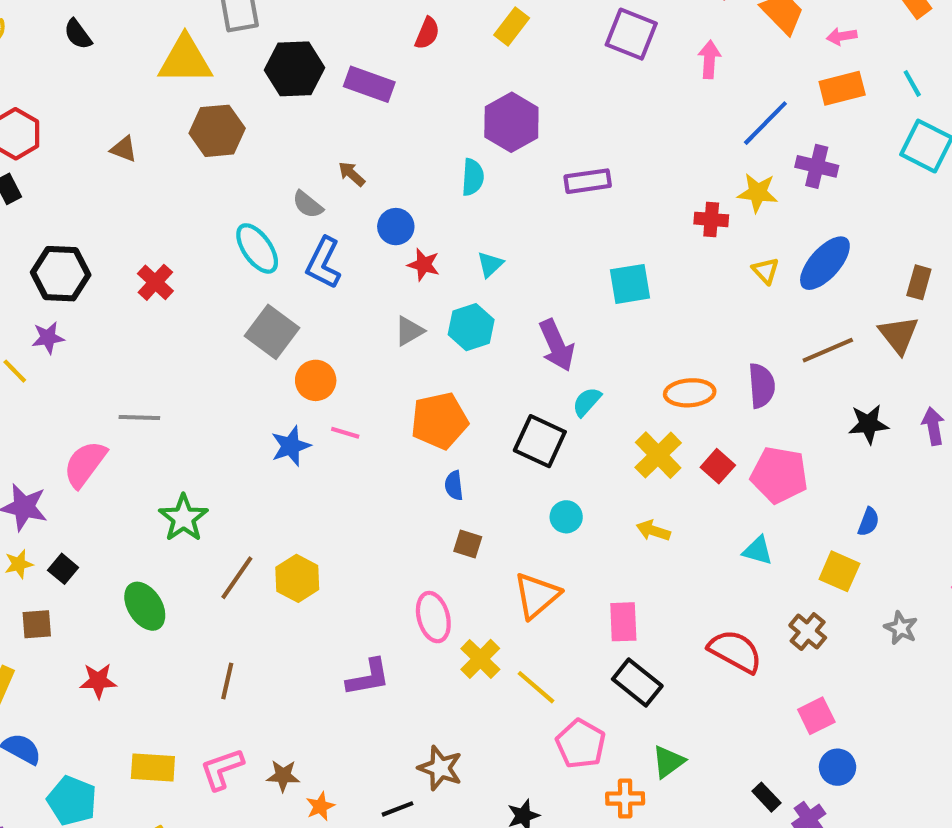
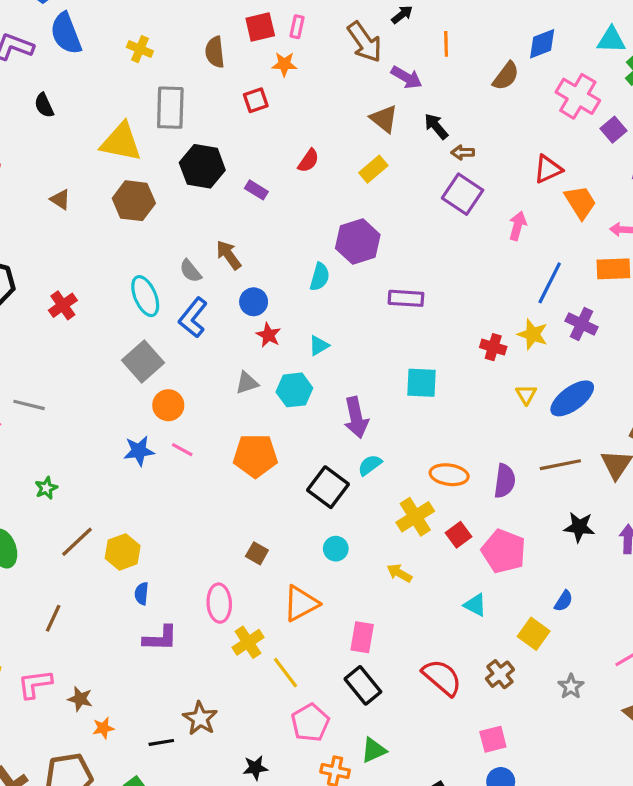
purple rectangle: (369, 84) -> (256, 190), size x0.6
blue line: (765, 123) -> (550, 283), turned -30
brown arrow: (352, 174) -> (229, 255), size x1.4
blue semicircle: (454, 485) -> (142, 594), moved
green star: (183, 518) -> (46, 488), size x0.6

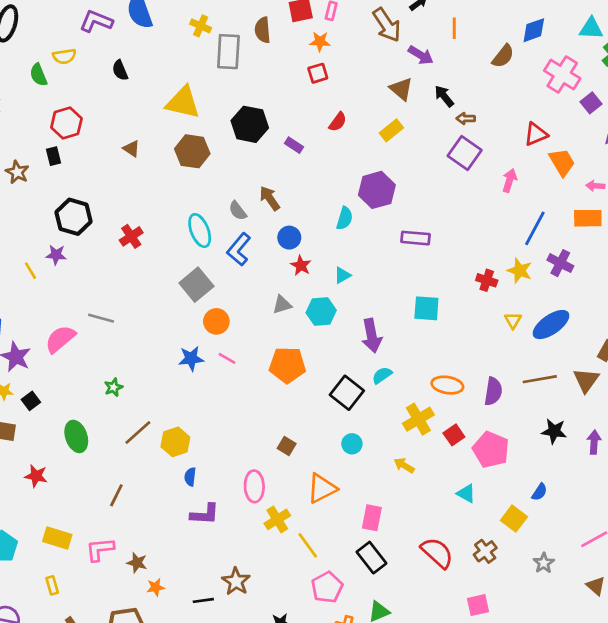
red square: (256, 100) -> (318, 73), moved
gray rectangle: (170, 108) -> (228, 52), moved

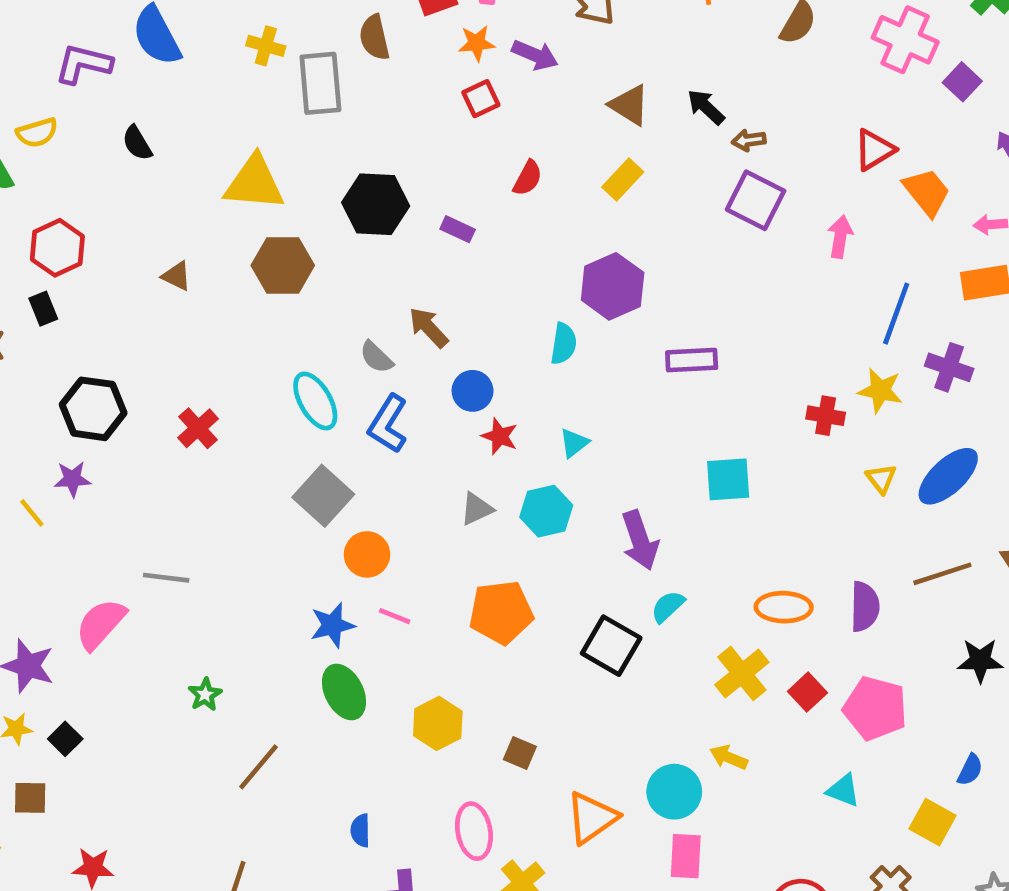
purple arrow: (421, 55) -> (535, 55), moved
green ellipse: (76, 436) -> (344, 692), moved
yellow hexagon: (175, 442) -> (438, 723), moved
cyan circle: (352, 444) -> (674, 792), moved, size x1.5

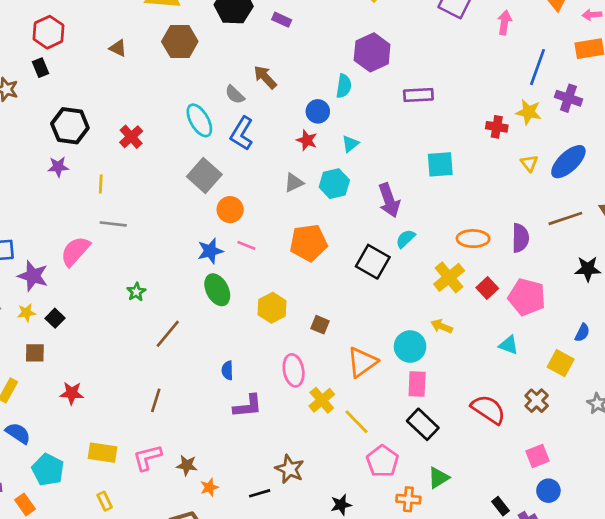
blue circle: (473, 391) -> (318, 111), moved
yellow line: (32, 513) -> (101, 184), moved, turned 42

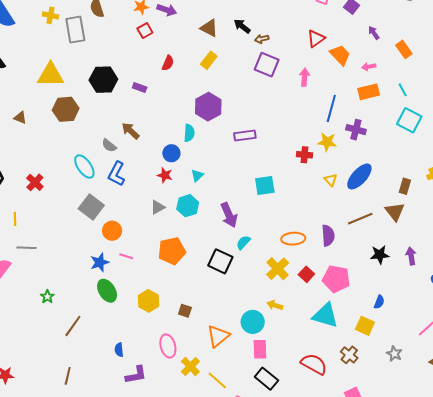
cyan triangle: (509, 345) -> (325, 315), size x1.8

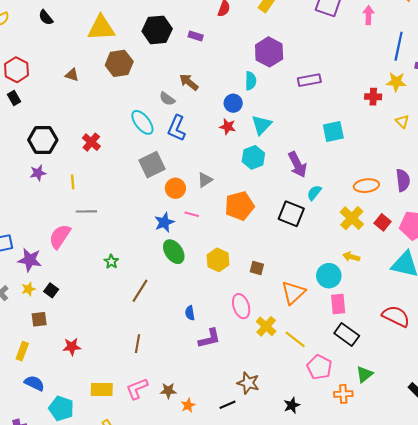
cyan triangle: (197, 175) -> (262, 125), size x1.5
gray square: (91, 207) -> (152, 165), turned 30
gray triangle: (158, 207) -> (205, 180), moved

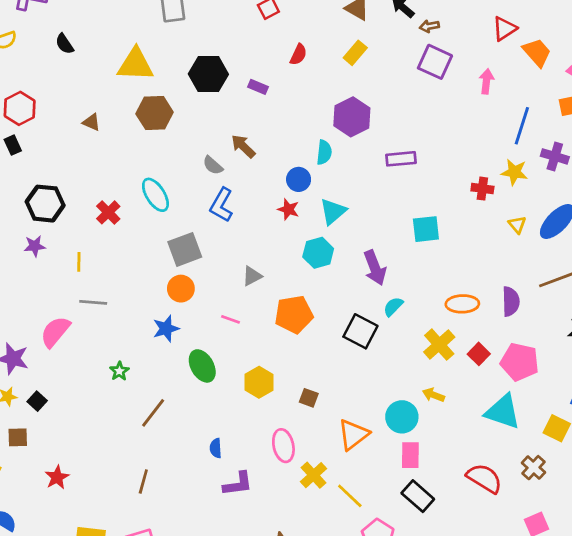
cyan ellipse: (142, 122) -> (155, 195), moved
orange circle: (175, 188) -> (181, 289), moved
blue star: (164, 222) -> (166, 329), moved
red star: (72, 347) -> (57, 477), turned -30

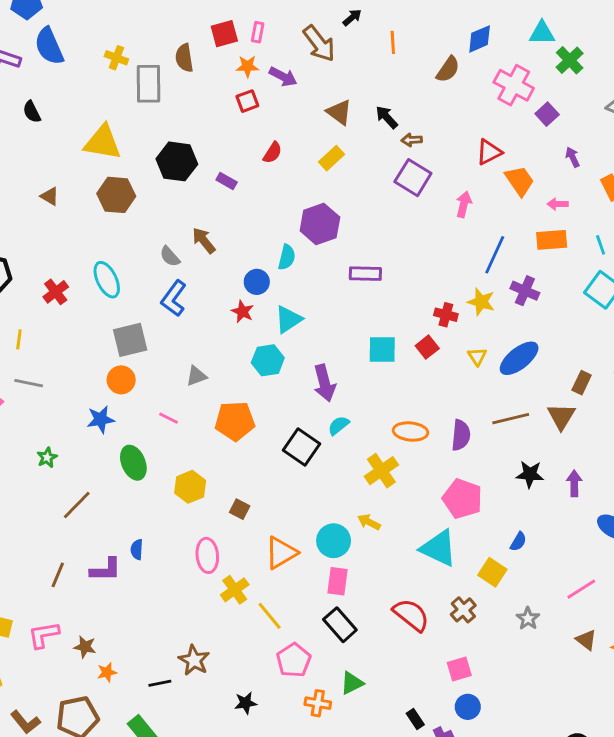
red square: (479, 354) -> (427, 347), moved
purple L-shape: (238, 484) -> (106, 570), moved

